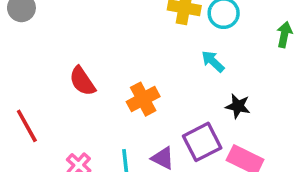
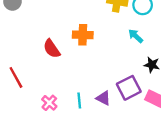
orange cross: (143, 99) -> (83, 35), moved, turned 30

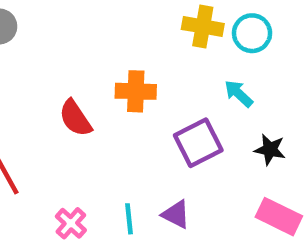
purple square: (129, 88) -> (198, 143), moved

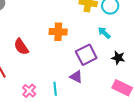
red semicircle: (75, 118) -> (21, 47), moved
purple triangle: (176, 214) -> (76, 77), moved

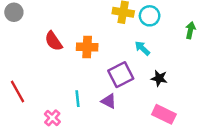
red semicircle: (21, 47) -> (54, 41), moved
cyan line: (55, 89) -> (78, 99), moved

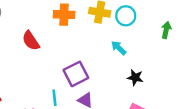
orange cross: (87, 47) -> (64, 15), moved
purple square: (121, 75) -> (76, 74), moved

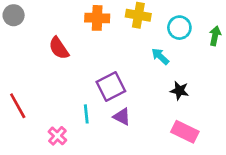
cyan circle: (126, 16) -> (179, 28), moved

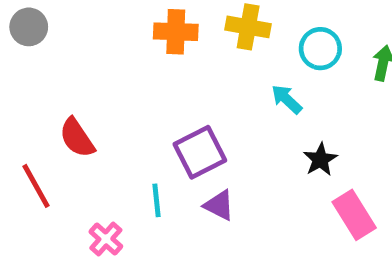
red semicircle: (59, 48) -> (77, 138), moved
black star: (179, 91) -> (320, 159), turned 30
pink rectangle: (185, 132) -> (354, 215), moved, turned 32

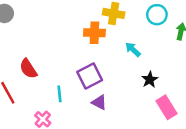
orange cross: (176, 32) -> (94, 33), moved
cyan circle: (320, 49) -> (157, 15), moved
cyan line: (156, 200) -> (60, 94), moved

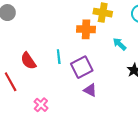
cyan line: (60, 94) -> (59, 57), moved

